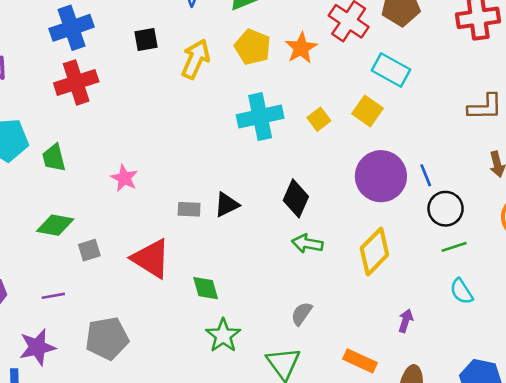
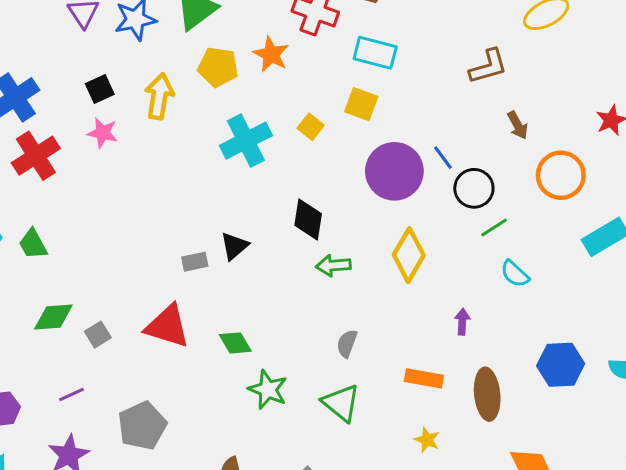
pink star: (124, 178) -> (103, 133), moved

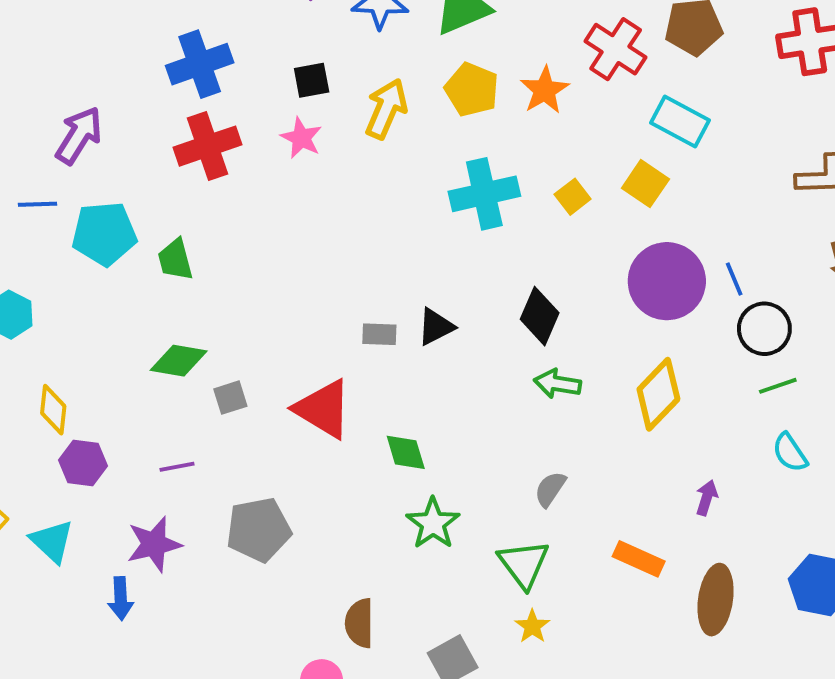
yellow star: (427, 440) -> (532, 626), moved

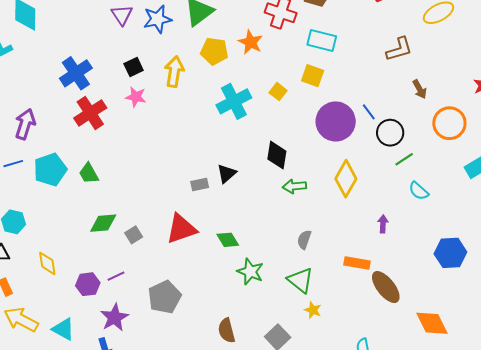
red triangle: (323, 409) -> (181, 229), turned -36
purple hexagon: (83, 463) -> (88, 284), moved
brown ellipse: (716, 600) -> (386, 287), moved, turned -32

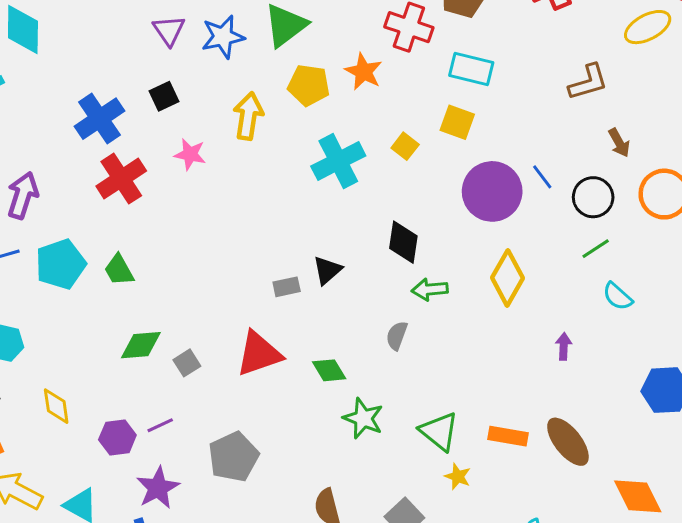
black square: (134, 67) -> (164, 96), moved
black circle: (390, 133) -> (593, 197), moved
gray semicircle: (304, 240) -> (397, 336), moved
orange rectangle: (357, 263) -> (508, 436), moved

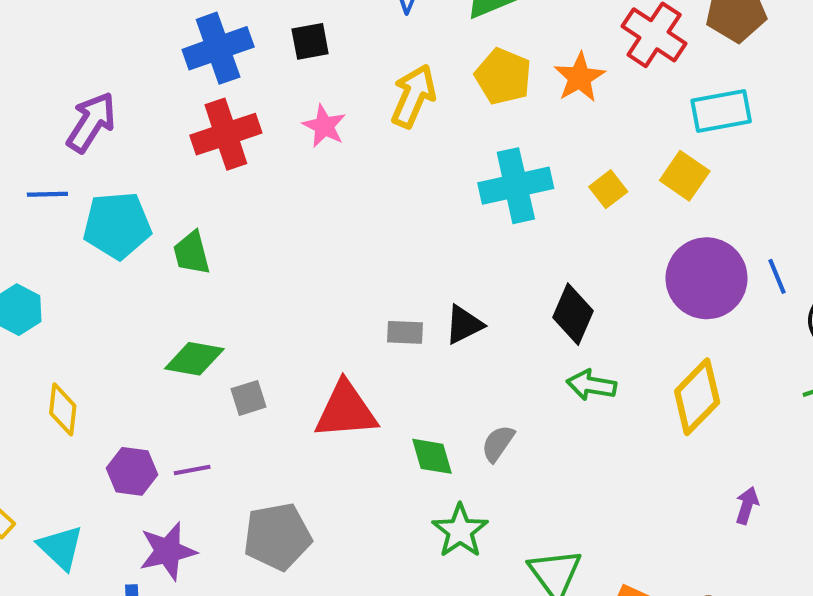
cyan rectangle: (471, 69) -> (721, 111), turned -39
gray semicircle: (397, 336) -> (498, 443), moved

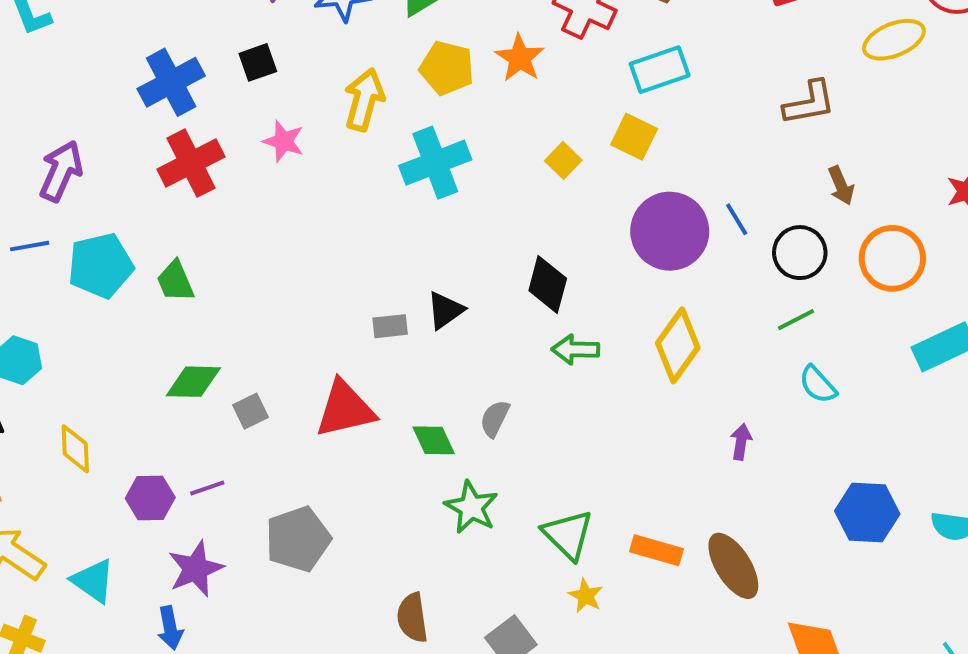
cyan cross: (516, 186) -> (435, 163), moved

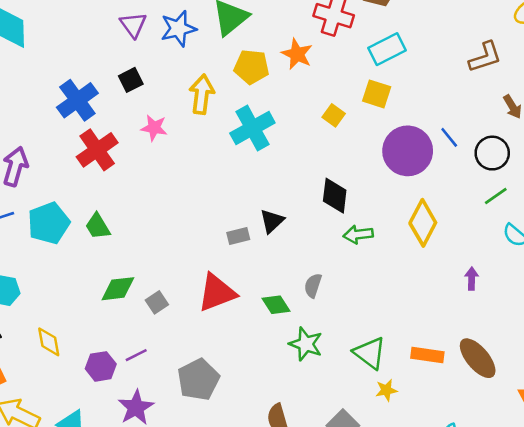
yellow star: (586, 596) -> (386, 390), turned -30

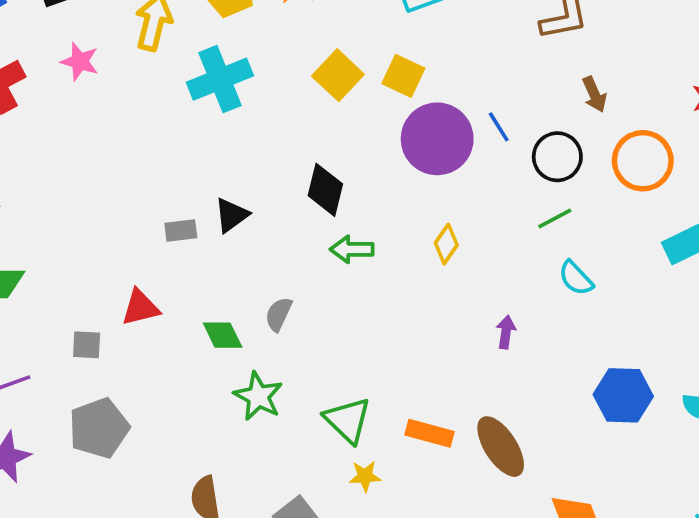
yellow square: (377, 94) -> (403, 76), moved
yellow square: (334, 115) -> (338, 75), size x1.5
yellow diamond: (423, 223) -> (446, 244), size x0.6
red triangle: (217, 293) -> (140, 308), size x0.7
gray square: (157, 302) -> (87, 345), moved, turned 30

